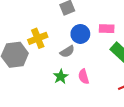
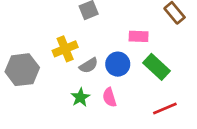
blue circle: (80, 34) -> (118, 64), moved
yellow cross: (38, 38) -> (65, 49), moved

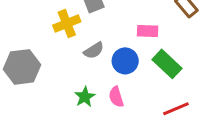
yellow cross: (65, 49) -> (67, 24), moved
gray semicircle: (89, 65) -> (94, 50), moved

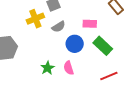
gray semicircle: (94, 50) -> (59, 27), moved

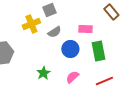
green rectangle: (103, 46) -> (98, 51), turned 36
pink semicircle: (69, 68) -> (72, 77), moved, turned 64

